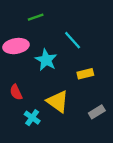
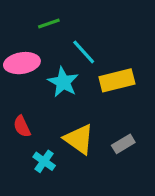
cyan line: (73, 40) -> (84, 52), moved
yellow rectangle: (85, 74) -> (117, 80), moved, size x1.5
gray rectangle: (97, 112) -> (123, 144), moved

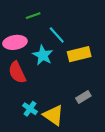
red semicircle: (22, 126) -> (17, 72), moved, size x1.5
yellow triangle: (79, 139) -> (53, 115), moved

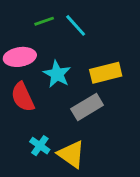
cyan line: (57, 35) -> (76, 25), moved
gray rectangle: (83, 97) -> (87, 107), moved, size x1.5

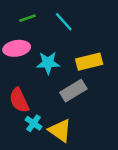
green line: (44, 21) -> (27, 18), moved
cyan star: (57, 74) -> (48, 63), turned -30
red semicircle: (23, 97) -> (19, 100), moved

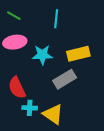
green line: (27, 18) -> (14, 16), moved, turned 48
cyan line: (64, 22) -> (56, 19), turned 48
cyan cross: (34, 123) -> (30, 108), turned -32

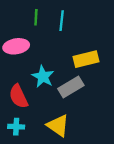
green line: (14, 16) -> (36, 17), moved, turned 64
cyan star: (42, 55) -> (43, 77), moved, turned 30
cyan cross: (30, 108) -> (16, 127), moved

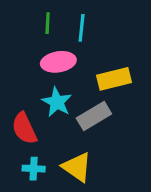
pink ellipse: (16, 46) -> (58, 62), moved
cyan cross: (16, 127) -> (34, 169), moved

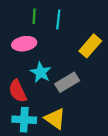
pink ellipse: (58, 62) -> (24, 44), moved
yellow rectangle: (114, 79) -> (90, 46), moved, turned -35
cyan cross: (34, 169) -> (24, 120), size x1.5

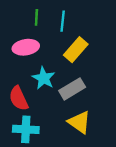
yellow rectangle: (90, 46) -> (76, 50), moved
yellow triangle: (55, 119) -> (79, 122), moved

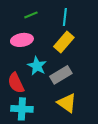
green line: (36, 17) -> (31, 15), turned 64
cyan line: (63, 21) -> (65, 17), moved

